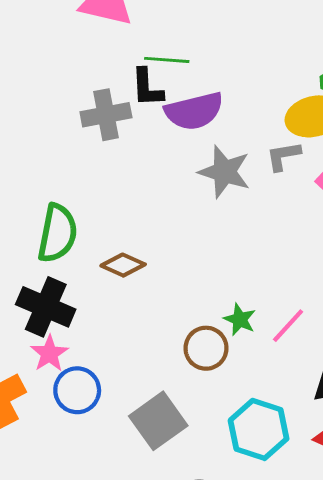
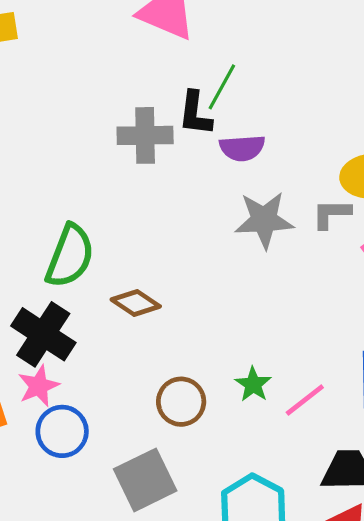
green line: (167, 60) -> (222, 87), turned -75
purple semicircle: (194, 111) -> (242, 148), size x0.7
gray star: (225, 172) -> (264, 220), turned -30
brown circle: (206, 348) -> (181, 402), moved

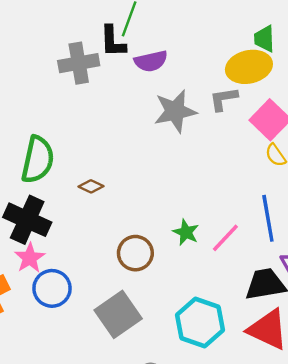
brown diamond: (136, 303) -> (91, 186), size x0.7

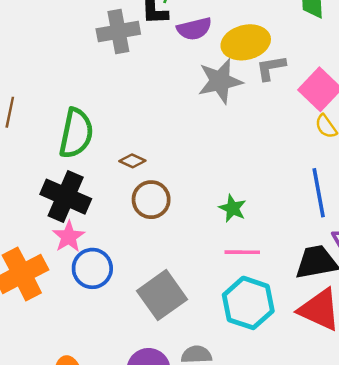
yellow ellipse: (249, 67) -> (246, 42), moved
pink line: (225, 238) -> (242, 252), moved, turned 48
brown circle: (135, 253) -> (151, 200), moved

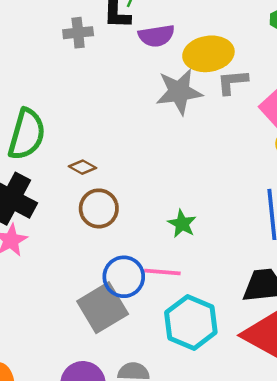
gray cross: (118, 31) -> (78, 33), size x0.7
pink line: (242, 252) -> (162, 272), moved
blue circle: (92, 268) -> (124, 277), moved

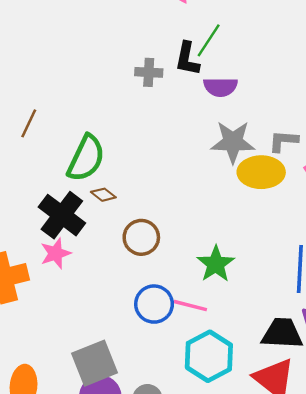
yellow ellipse: (208, 54) -> (261, 172), moved
brown diamond: (82, 167) -> (103, 195), moved
green star: (182, 224) -> (216, 264), size x1.4
gray square: (103, 308) -> (94, 363), moved

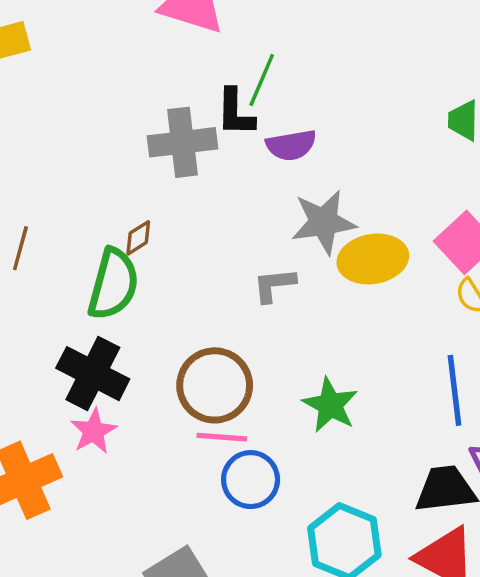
gray cross: (149, 72) -> (183, 142), size x1.6
gray L-shape: (283, 141) -> (274, 285), moved
brown diamond: (103, 195) -> (138, 238), moved, turned -60
brown circle: (141, 237) -> (215, 385), size x1.4
pink line: (190, 306) -> (222, 437), moved

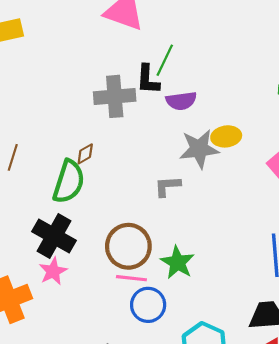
yellow ellipse: (373, 259) -> (226, 136), moved, size x0.7
green star: (330, 405) -> (177, 262), moved

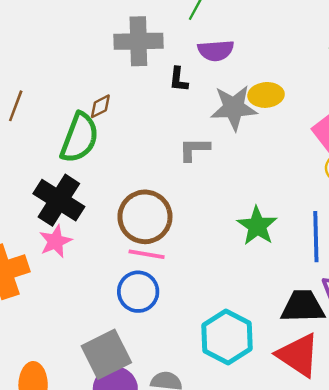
black L-shape: (148, 79) -> (179, 80), moved, size x0.7
green star: (177, 262) -> (257, 226), moved
blue circle: (148, 305) -> (138, 292), moved

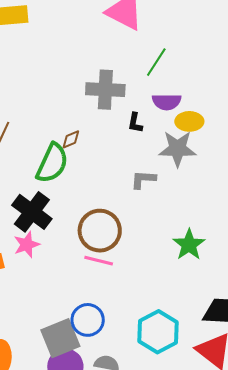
yellow ellipse: (266, 95) -> (189, 121), moved
blue circle: (138, 292) -> (88, 320), moved

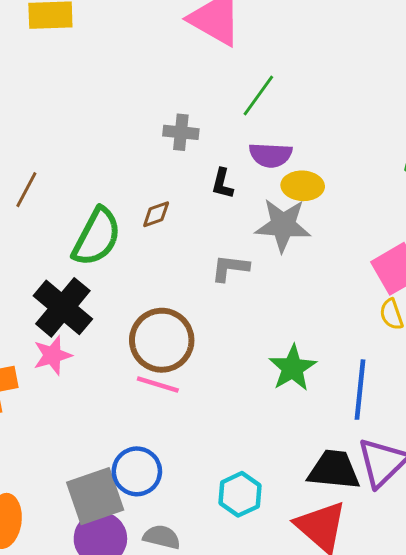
gray cross: (105, 90) -> (181, 132), size x0.6
brown diamond: (71, 139) -> (156, 214), moved
cyan hexagon: (158, 332) -> (240, 494), size x0.7

